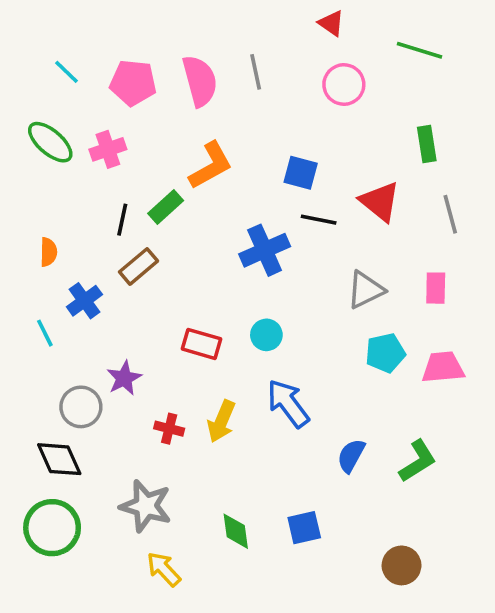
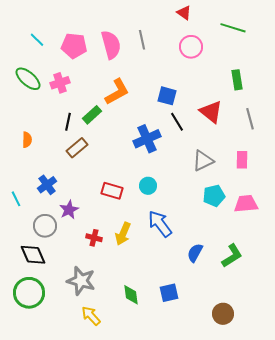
black line: (319, 220) -> (177, 122), turned 48
blue cross: (84, 301) -> (47, 185), moved
cyan line: (45, 333) -> (16, 199), moved

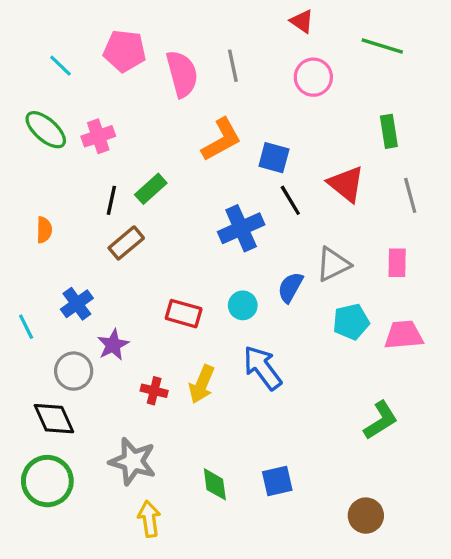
pink pentagon: (74, 46) -> (125, 51), moved
orange L-shape: (117, 92) -> (221, 140), moved
blue semicircle: (195, 253) -> (290, 287), moved
yellow arrow: (91, 316) -> (149, 519), turned 35

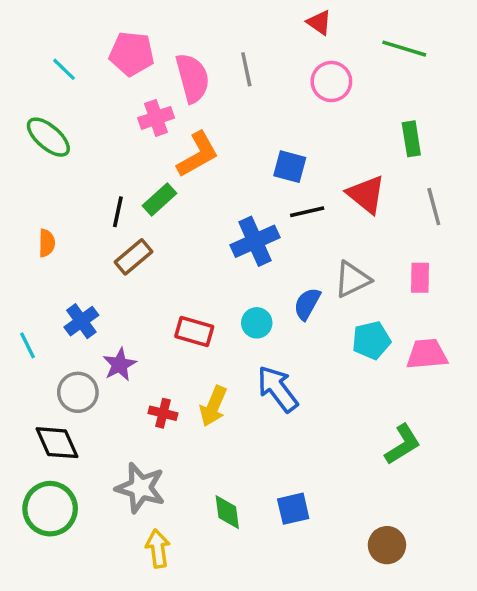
pink cross: (98, 136) -> (156, 118), moved
orange L-shape: (221, 140) -> (198, 154), moved
black line: (290, 200) -> (307, 212), turned -72

